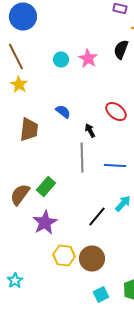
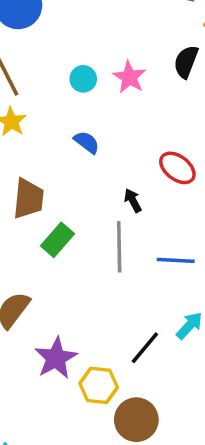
blue semicircle: (63, 112) -> (87, 142), moved
green rectangle: (46, 186) -> (58, 240), moved
yellow hexagon: (64, 256) -> (99, 385), moved

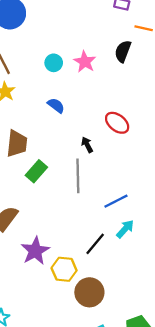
blue line: (176, 260) -> (116, 201), moved, turned -30

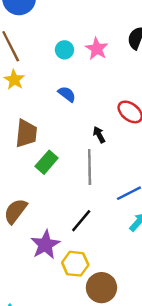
black line: (95, 244) -> (81, 221), moved

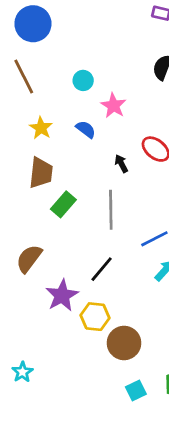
pink star: (97, 49) -> (113, 106), moved
yellow star: (14, 80) -> (41, 128), moved
black arrow: (99, 135) -> (121, 164), moved

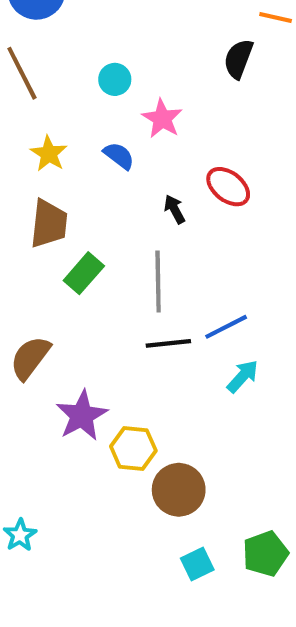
black line: (102, 269) -> (168, 343), moved, turned 44

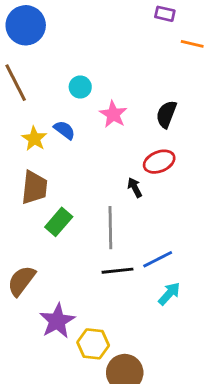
black semicircle: (238, 59) -> (166, 114), moved
blue semicircle: (119, 156) -> (64, 130), moved
red ellipse: (228, 187) -> (159, 162), turned -60
black arrow: (175, 209) -> (135, 187), moved

